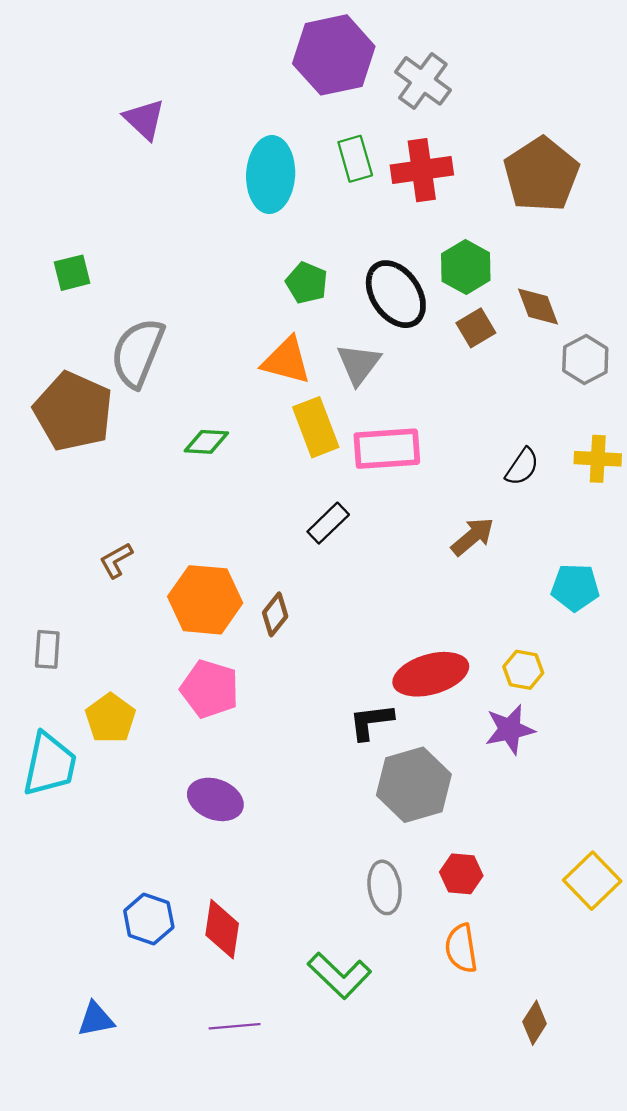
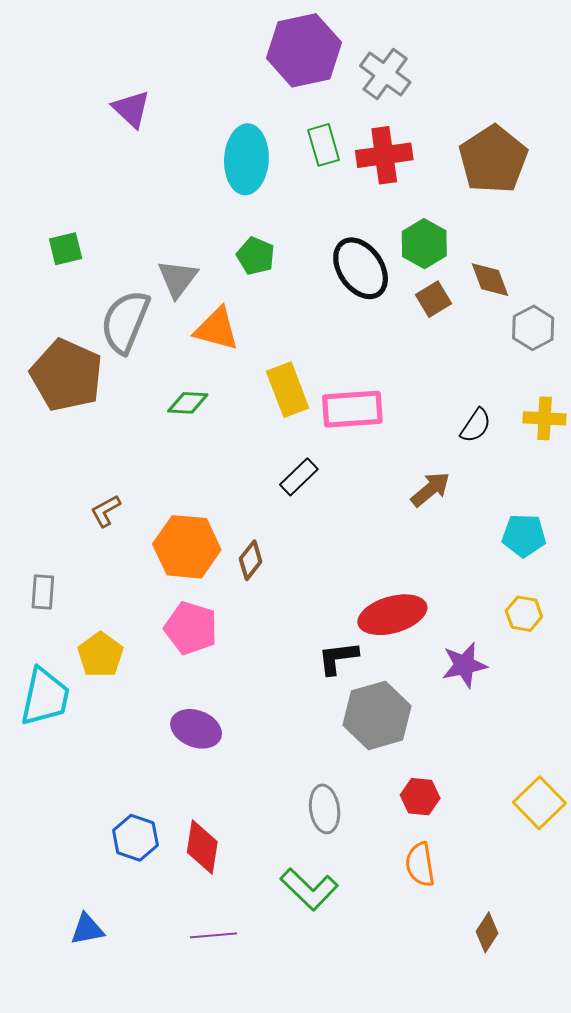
green pentagon: (307, 283) -> (256, 256), moved
orange triangle: (286, 361) -> (217, 329), moved
gray triangle: (359, 364) -> (178, 279), moved
yellow hexagon: (523, 670) -> (524, 614), moved
gray ellipse: (385, 887) -> (325, 809), moved

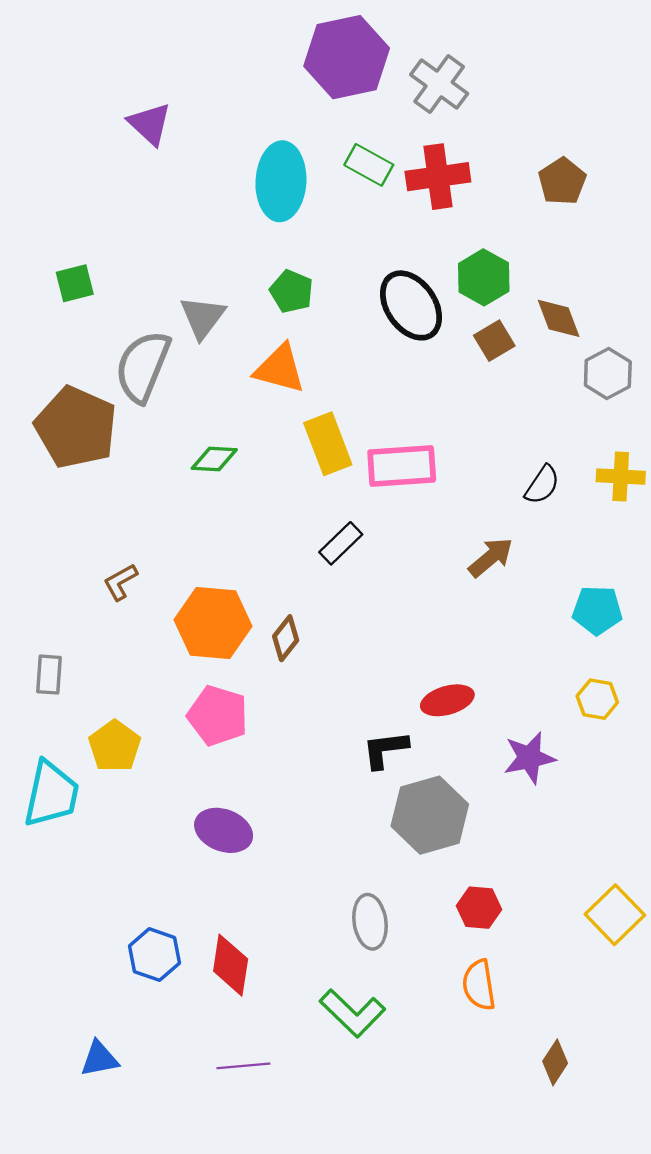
green rectangle: (324, 145) -> (369, 165), turned -45
brown pentagon: (493, 159) -> (562, 181), size x0.6
orange triangle: (217, 329) -> (280, 369), moved
red ellipse: (392, 615) -> (447, 700), size x0.7

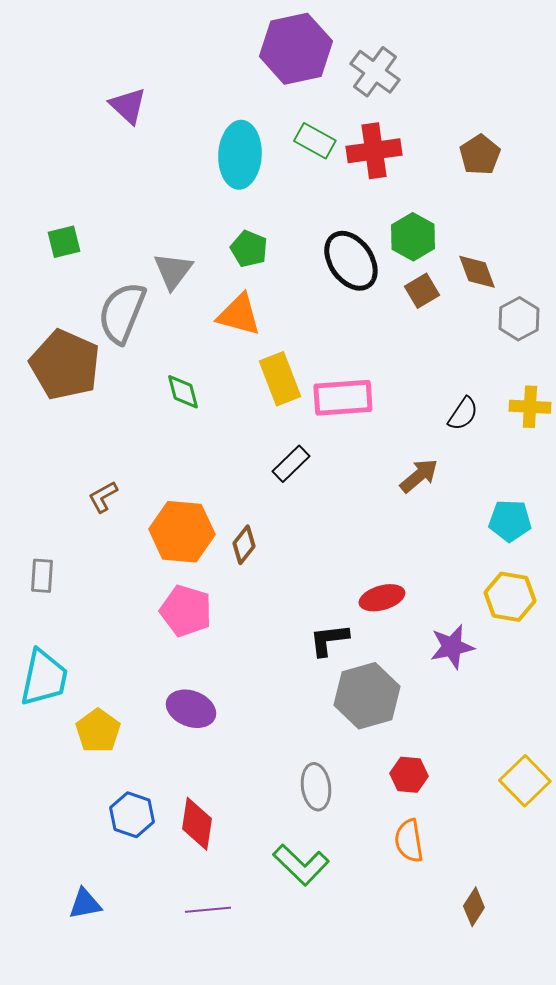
green diamond: (214, 459) -> (183, 392), turned 72
yellow hexagon: (597, 699) -> (510, 597), size x1.4
yellow pentagon: (115, 746) -> (98, 731), moved

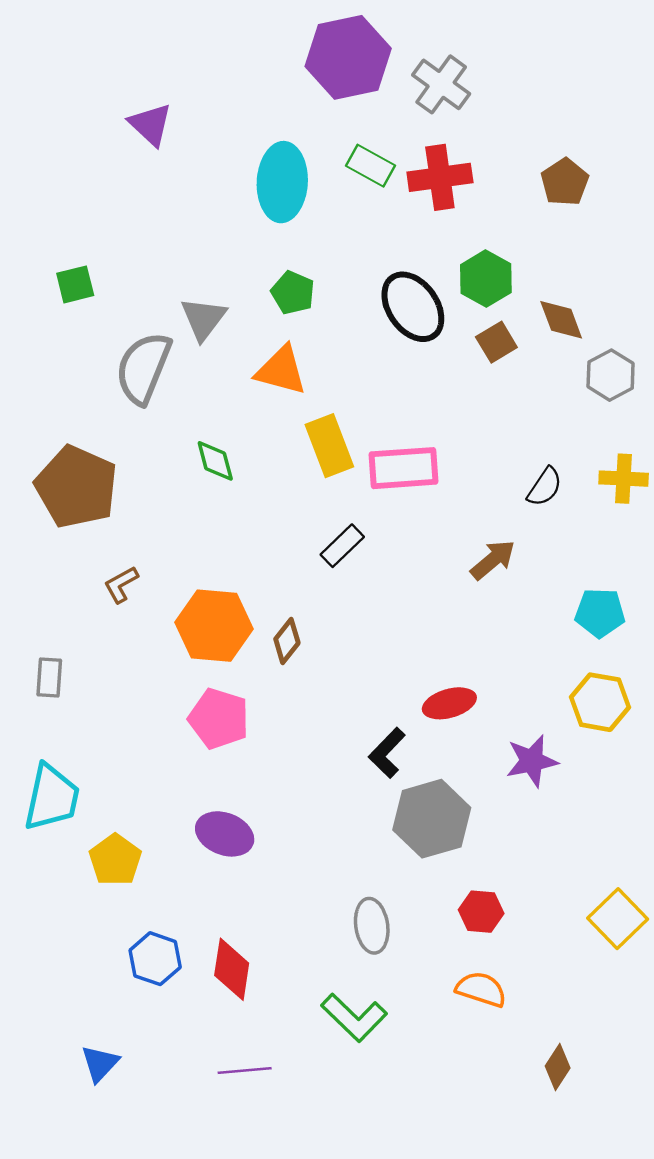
brown pentagon: (65, 365) -> (76, 487), moved
black L-shape: (329, 640) -> (387, 753), turned -39
orange semicircle: (409, 841) -> (481, 989), turned 117
blue triangle: (85, 904) -> (100, 1063), turned -36

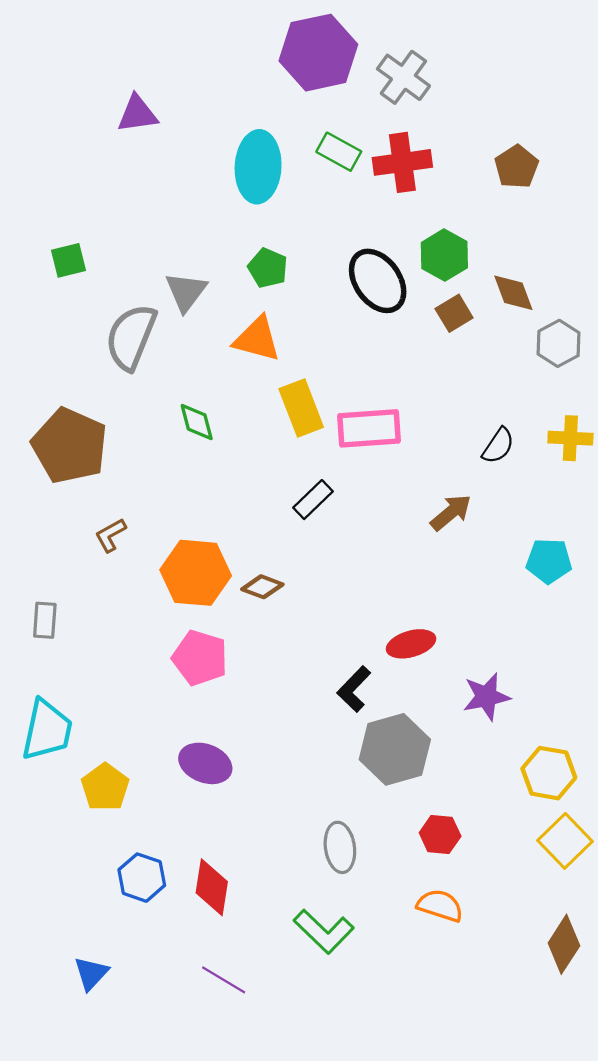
purple triangle: (150, 124) -> (137, 114), turned -51
brown diamond: (287, 641) -> (262, 587), turned 72
yellow hexagon: (600, 702) -> (549, 773), moved
brown diamond: (558, 1067) -> (564, 944), moved, size x1.4
purple line: (245, 1070) -> (224, 980), turned 36

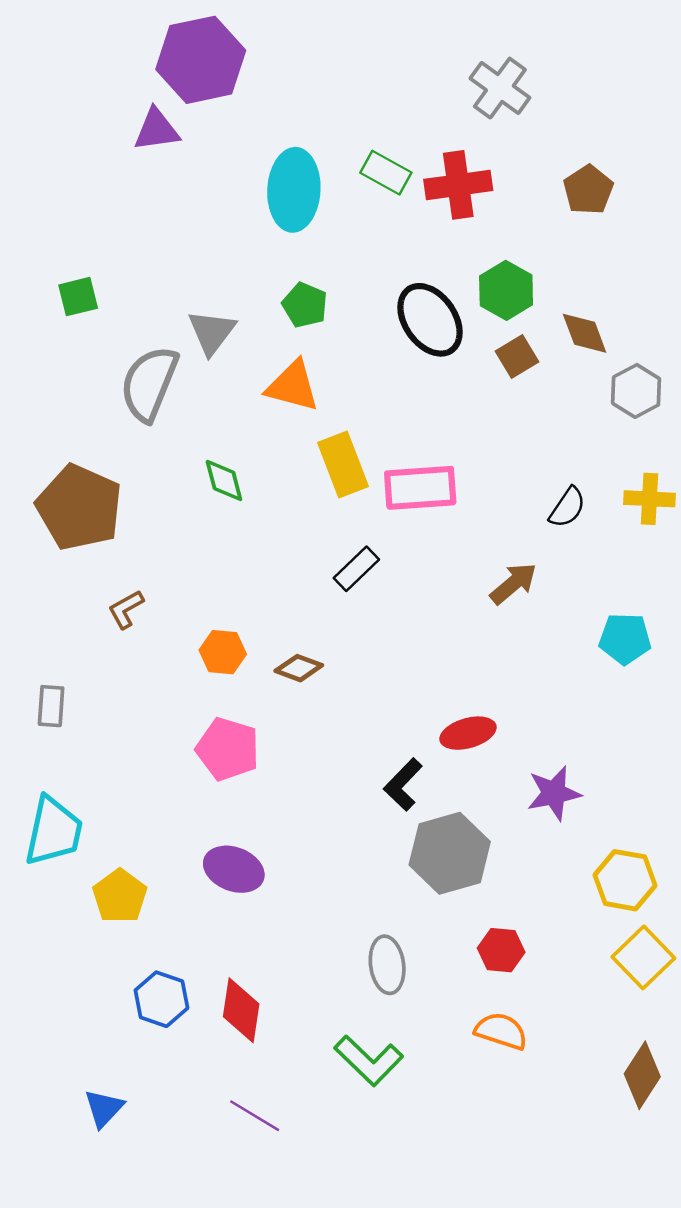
purple hexagon: (318, 53) -> (201, 60), moved
gray cross: (403, 77) -> (500, 88), moved
orange hexagon: (196, 573) -> (223, 652), size x0.6

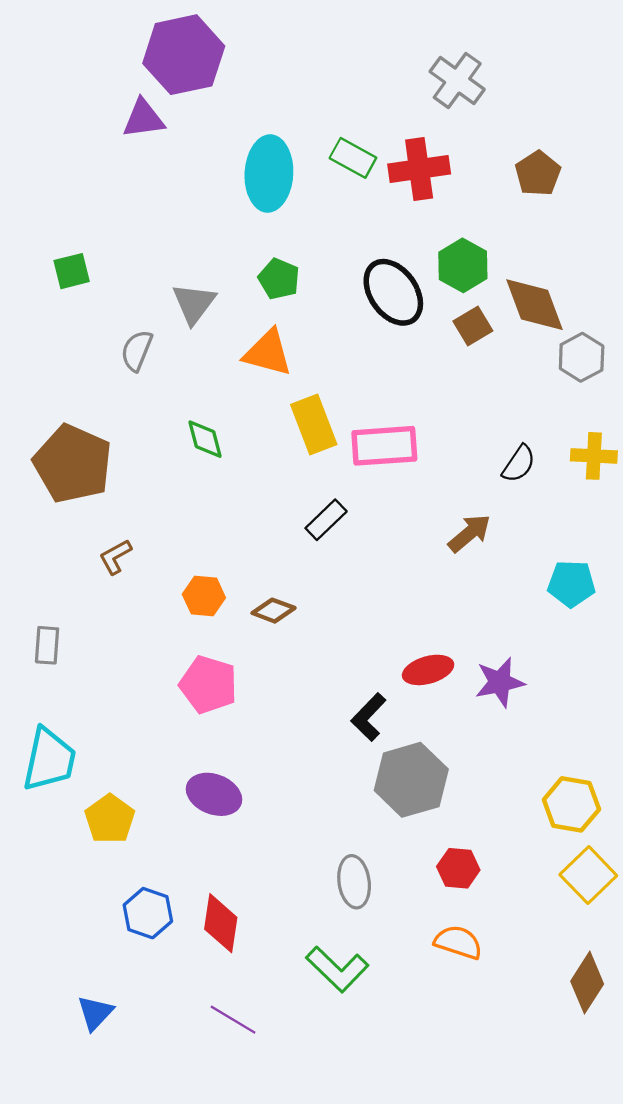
brown diamond: (585, 333) -> (534, 305), size x1.4
gray semicircle: (149, 384) -> (137, 351), size x0.6
purple star: (554, 793) -> (500, 682), moved

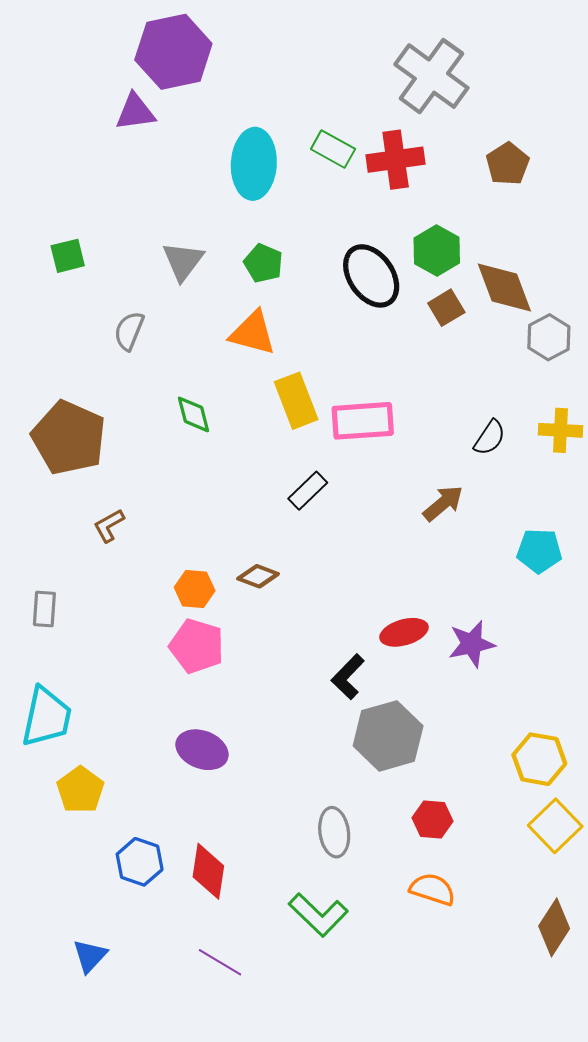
gray cross: (457, 81) -> (431, 76), size x1.4
gray triangle: (194, 304) -> (183, 261), moved
orange hexagon: (204, 596) -> (195, 589), moved
yellow pentagon: (110, 819) -> (80, 790), moved

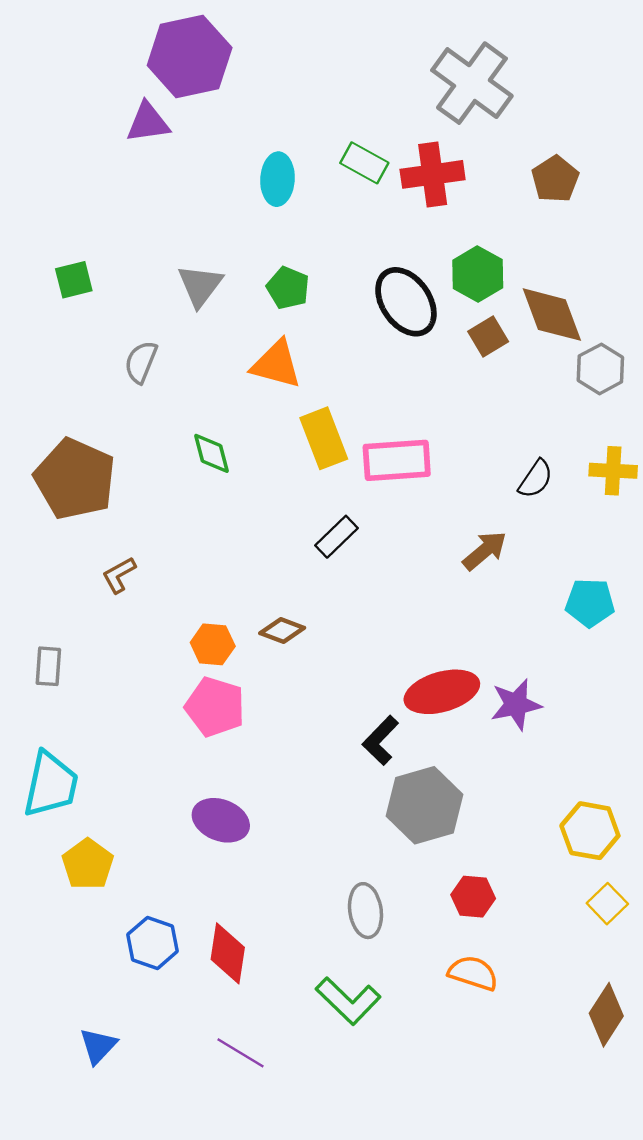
cyan ellipse: (254, 164) -> (278, 179), size x0.7
red ellipse: (404, 632) -> (442, 692), size x1.4
yellow square: (555, 826) -> (607, 904), size x0.7

